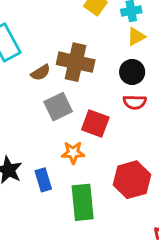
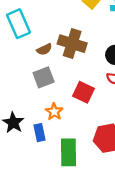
gray square: (58, 107) -> (44, 77), moved
orange star: (73, 153) -> (54, 112), moved, turned 30

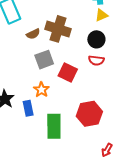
gray square: (44, 77) -> (44, 60), moved

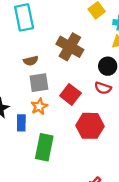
brown semicircle: (33, 34) -> (31, 61), moved
gray square: (44, 60) -> (39, 83), moved
red hexagon: (89, 114) -> (90, 126), moved

